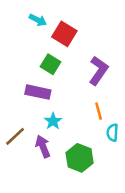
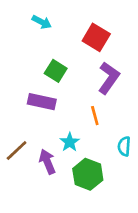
red square: (64, 34) -> (96, 37), moved
orange line: (99, 111) -> (95, 116), moved
cyan star: (53, 121) -> (70, 142), moved

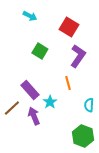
purple rectangle: (42, 102) -> (30, 90), moved, turned 36
green hexagon: (88, 174) -> (83, 136), moved

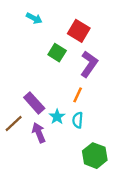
green square: (40, 51) -> (57, 53), moved
orange line: (68, 83) -> (78, 95), turned 40
cyan semicircle: (89, 105) -> (78, 120), moved

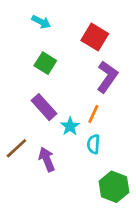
green square: (57, 53) -> (45, 63), moved
purple rectangle: (34, 103) -> (44, 107), moved
cyan star: (57, 117) -> (70, 126), moved

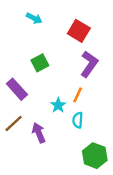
green square: (45, 63) -> (40, 63), moved, turned 30
purple rectangle: (44, 107) -> (17, 89), moved

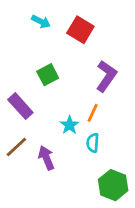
red square: (79, 31) -> (80, 30), moved

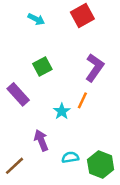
red square: (80, 30) -> (82, 16), moved, turned 30
cyan semicircle: (93, 143) -> (70, 157), moved, turned 77
brown line: (16, 147) -> (15, 166), moved

